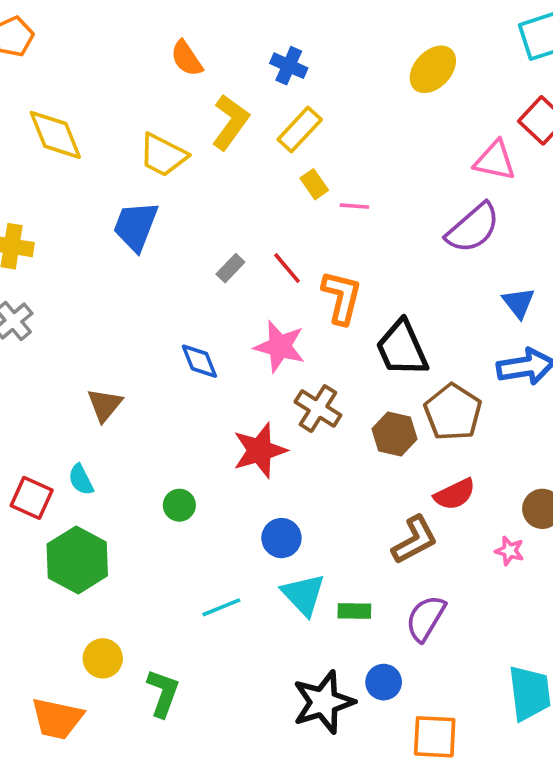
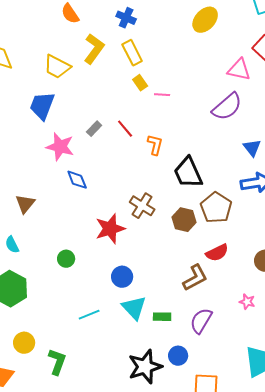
yellow rectangle: (300, 129) -> (132, 53), turned -70
orange L-shape: (342, 297) -> (155, 145), size x0.7
pink star: (280, 347) -> (60, 147), moved
pink star: (509, 551) -> (247, 302), moved

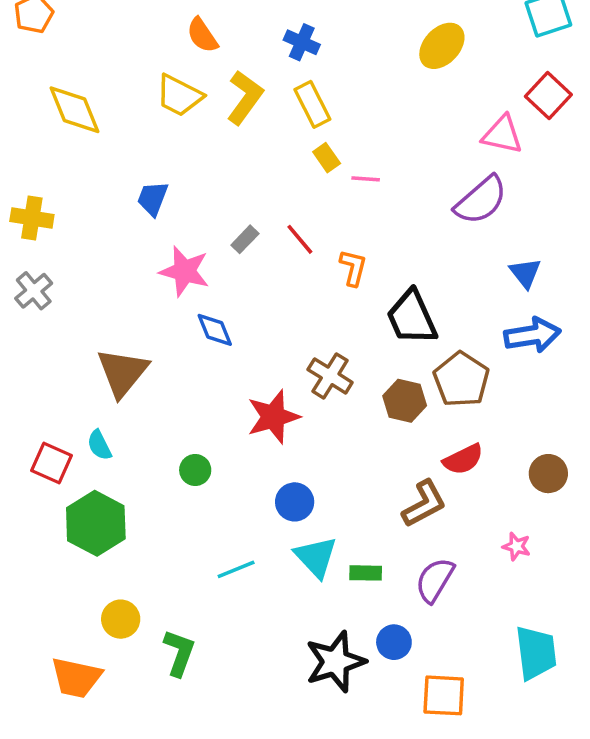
yellow trapezoid: (57, 67) -> (179, 96), moved
blue trapezoid: (42, 106) -> (153, 198), size x0.7
brown triangle: (25, 204) -> (122, 372), size x1.5

